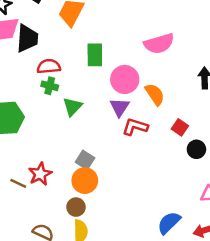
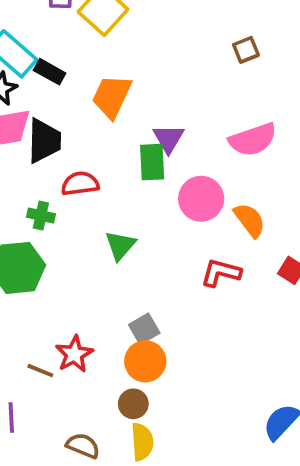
green cross: (50, 86) -> (41, 216), moved
purple triangle: (120, 107) -> (169, 139), moved
gray square: (85, 160) -> (144, 329), turned 30

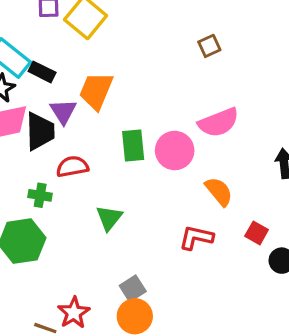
purple triangle: (169, 139) -> (63, 111), moved
pink circle: (201, 199) -> (175, 150), moved

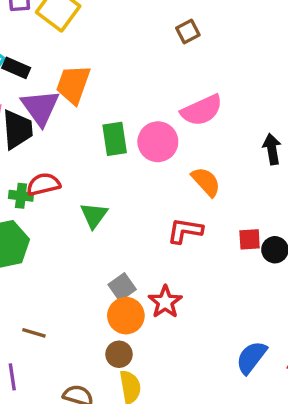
purple triangle: (63, 111) -> (40, 108), size x1.4
red semicircle: (72, 167) -> (43, 184), moved
red square: (257, 233) -> (250, 239), moved, turned -30
red star: (74, 313) -> (165, 302), moved

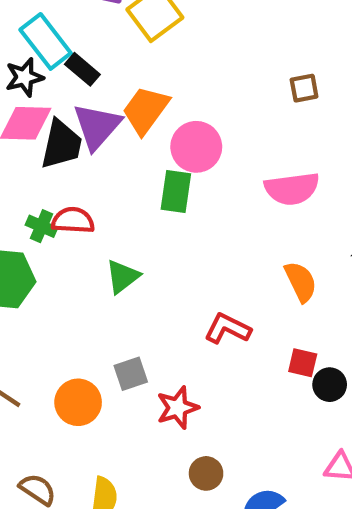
pink circle: (158, 142) -> (196, 147), moved
orange semicircle: (206, 182) -> (301, 282), moved
orange circle: (126, 316) -> (78, 402), moved
brown circle: (119, 354) -> (206, 473), moved

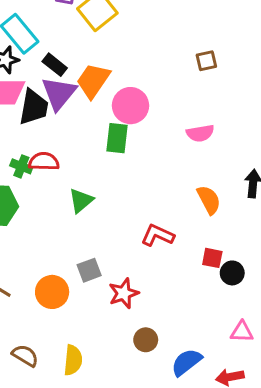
black rectangle: (82, 69) -> (55, 65), moved
pink semicircle: (292, 189) -> (200, 133), size x0.7

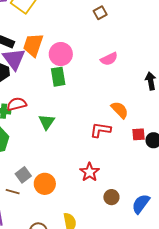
orange semicircle: (209, 200) -> (120, 110), moved
gray square: (89, 270) -> (23, 175), moved

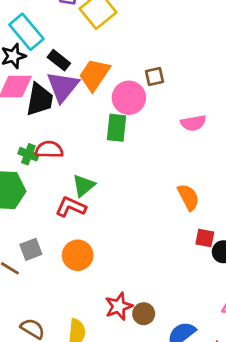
brown square: (100, 13) -> (155, 76), moved
red L-shape: (100, 130) -> (71, 207), moved
red star: (90, 172) -> (119, 306), moved
orange circle: (45, 184) -> (78, 255), moved

